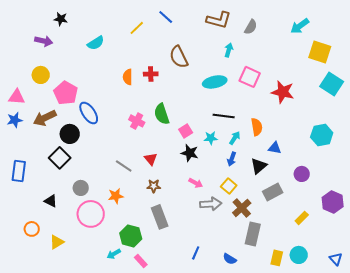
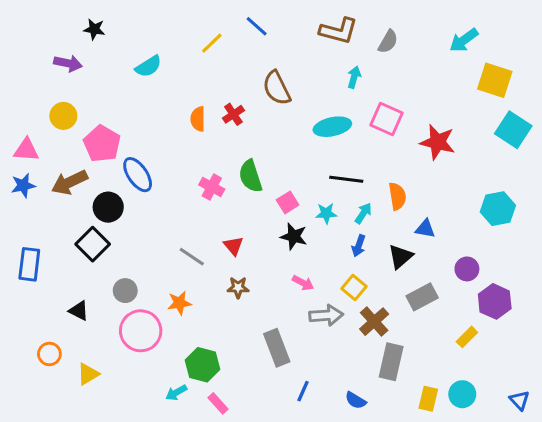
red cross: (151, 74) -> (233, 114), turned -32
purple hexagon: (333, 202) -> (495, 301), moved
gray rectangle: (160, 217) -> (277, 348), moved

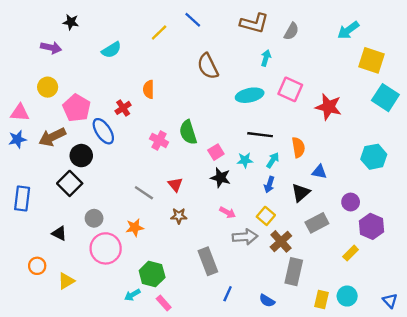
red cross: (233, 114) -> (123, 108), moved

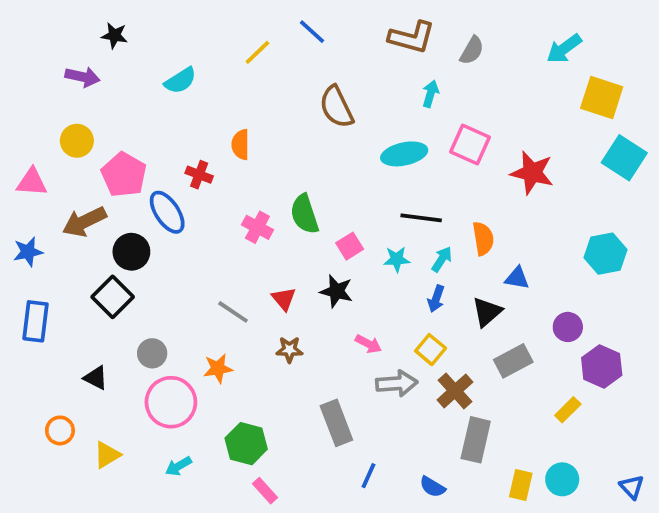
red cross: (123, 108) -> (199, 175), turned -35
blue star: (17, 139) -> (28, 252), moved
black star: (221, 178) -> (336, 291), moved
cyan arrow: (132, 295) -> (178, 466), moved

